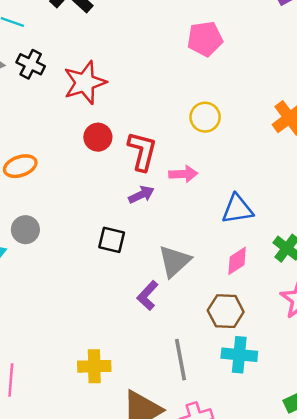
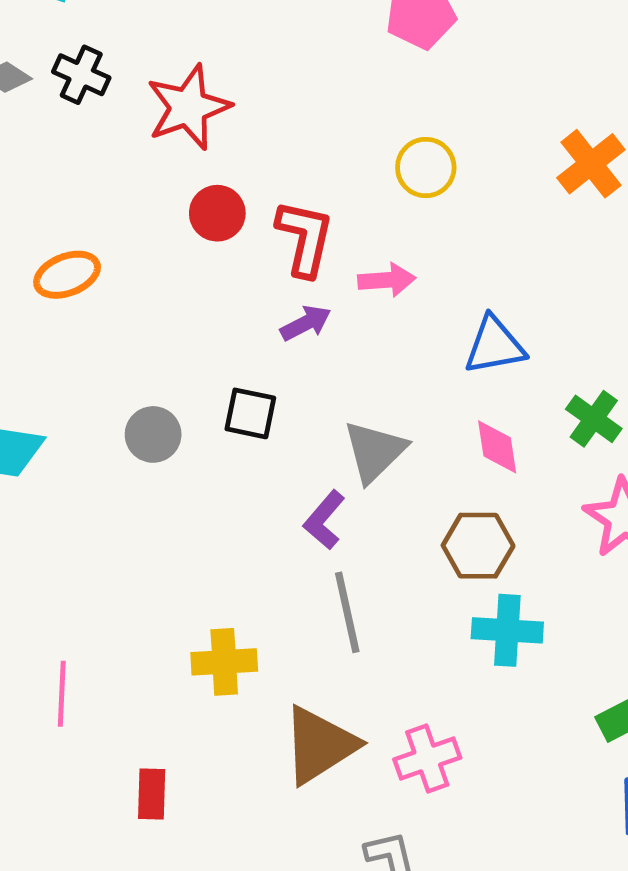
gray circle: (25, 230) -> (153, 434), moved
pink diamond: (237, 261) -> (497, 447), turned -64
gray line: (181, 360) -> (347, 612), moved

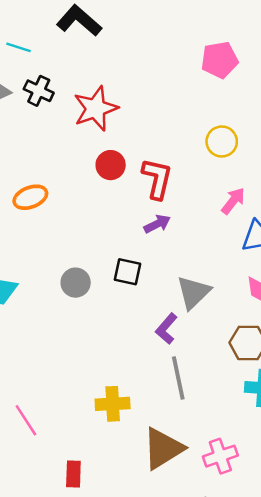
pink arrow: (387, 280) -> (233, 201), moved, turned -48
pink line: (62, 694) -> (26, 420), turned -36

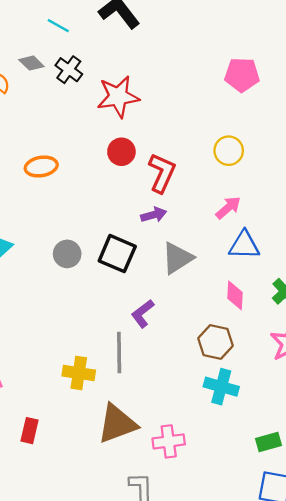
black square: (127, 272) -> (117, 254), size x1.4
gray triangle: (193, 292) -> (177, 258), moved
gray line: (178, 378) -> (119, 353), moved

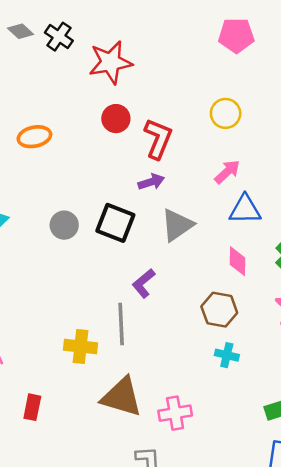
cyan cross: (221, 387) -> (227, 355), size x0.7
brown triangle: (117, 424) -> (122, 397), turned 39

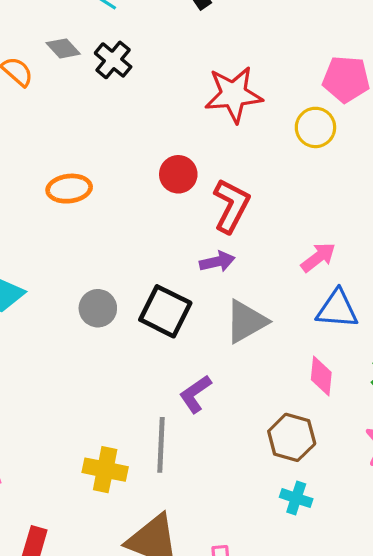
red star: (110, 62) -> (234, 94), moved
yellow circle: (226, 113) -> (315, 127), moved

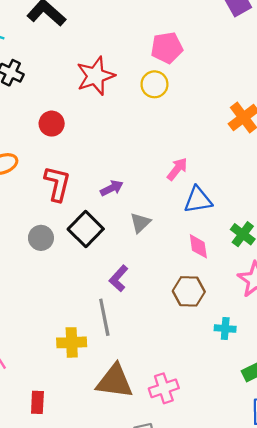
red circle: (178, 174) -> (52, 124), moved
red L-shape: (231, 206) -> (57, 184), moved
black square: (165, 311) -> (86, 229), turned 32
gray triangle: (246, 321) -> (140, 223), size x0.7
cyan cross: (296, 498) -> (225, 329), moved

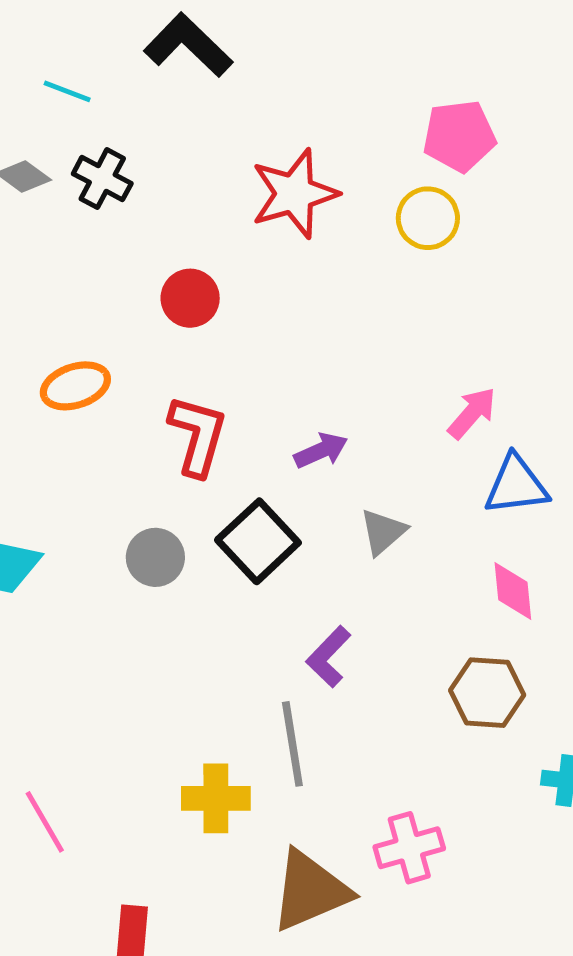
brown triangle: (115, 381) -> (310, 891), turned -33
pink cross: (164, 388) -> (409, 848), moved

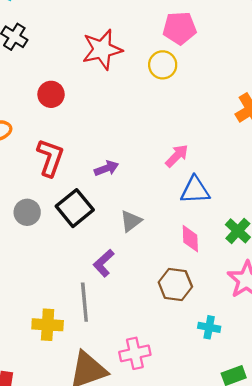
gray triangle: (383, 532) -> (131, 221), moved

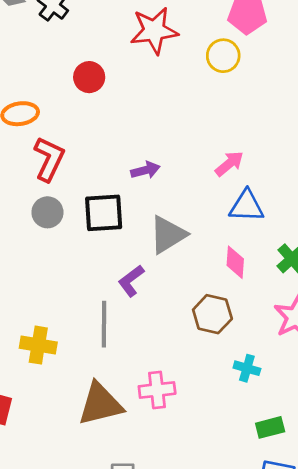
red L-shape: (50, 158) -> (49, 159), moved
black square: (75, 208) -> (104, 213), turned 30
gray triangle: (131, 221) -> (168, 235), size x1.5
yellow cross: (48, 325) -> (38, 345), moved

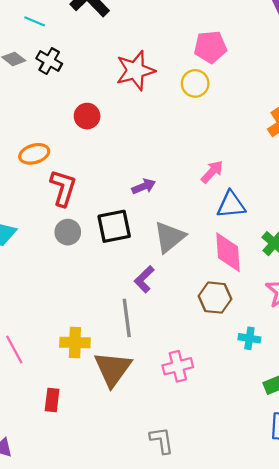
pink diamond: (235, 262) -> (228, 252), size x1.5
brown triangle: (100, 404) -> (113, 369), moved, turned -33

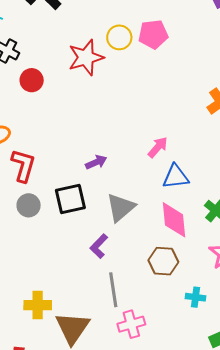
yellow circle: (195, 83) -> (119, 37), moved
red circle: (87, 116) -> (32, 80), moved
gray line: (127, 318) -> (113, 290), moved

